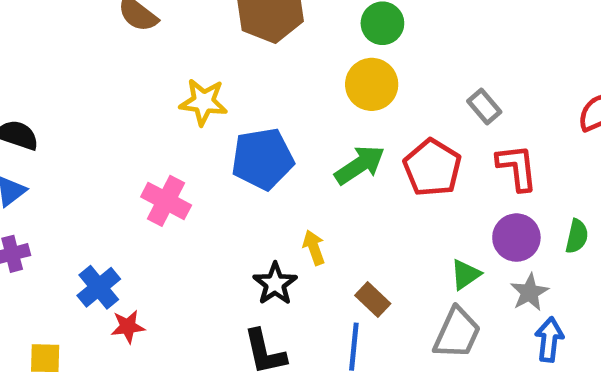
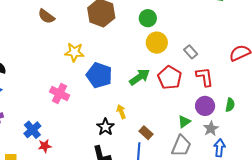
yellow circle: (372, 84) -> (157, 43), moved
blue pentagon: (263, 159) -> (99, 75), turned 30

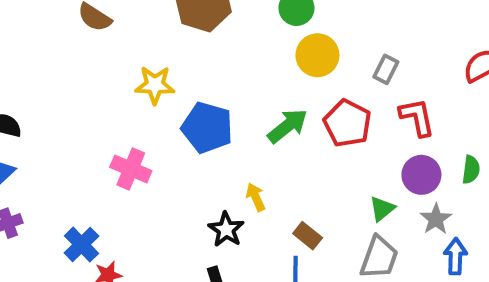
gray rectangle: (191, 52) -> (386, 69), turned 72

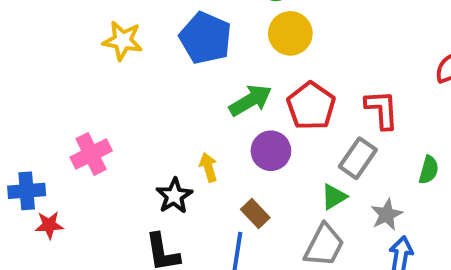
gray rectangle: (386, 69) -> (358, 158), moved, size x1.4
blue pentagon: (207, 128) -> (205, 38), moved
pink cross: (131, 169) -> (91, 154), moved, turned 33
purple circle: (421, 175) -> (271, 151), moved
blue cross: (81, 245) -> (27, 191), turned 32

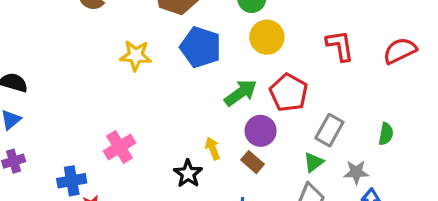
red L-shape: (382, 110) -> (340, 46), moved
brown rectangle: (255, 213) -> (253, 162), moved
gray star: (387, 215) -> (356, 172), turned 30

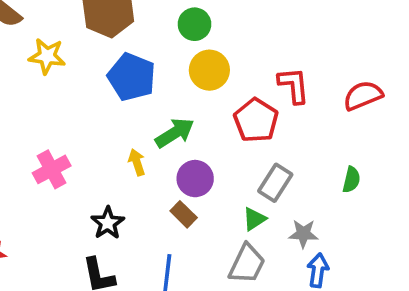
yellow star: (136, 56) -> (47, 56), moved
red pentagon: (289, 93) -> (256, 120), moved
green semicircle: (386, 134) -> (351, 180), moved
pink cross: (120, 147) -> (52, 169), moved
yellow arrow: (213, 149) -> (137, 162), moved

